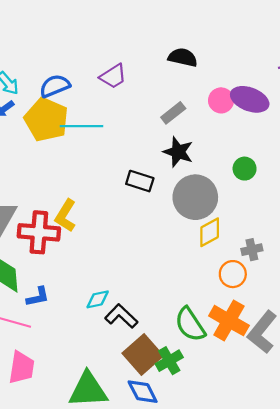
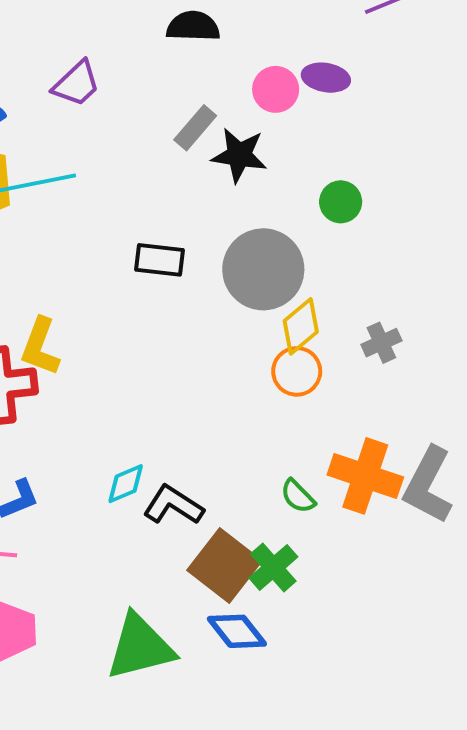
purple ellipse: (250, 99) -> (326, 78), size x0.7
black star: (178, 152) -> (239, 155), moved
orange circle: (233, 274) -> (297, 371), moved
green semicircle: (190, 324) -> (298, 496), size x0.6

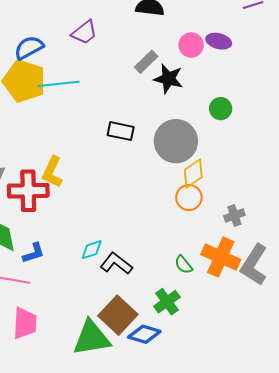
gray cross: (381, 343) -> (234, 216), moved
brown square: (225, 566) -> (118, 315), moved
blue diamond: (237, 631) -> (144, 334), turned -40

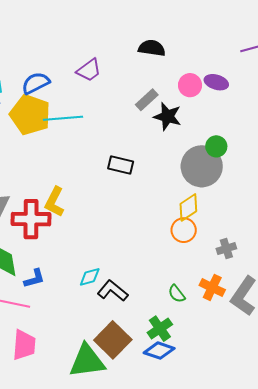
gray circle: (176, 141) -> (202, 166), moved
orange cross: (221, 257) -> (212, 288), size x0.7
blue diamond: (144, 334) -> (159, 351), moved

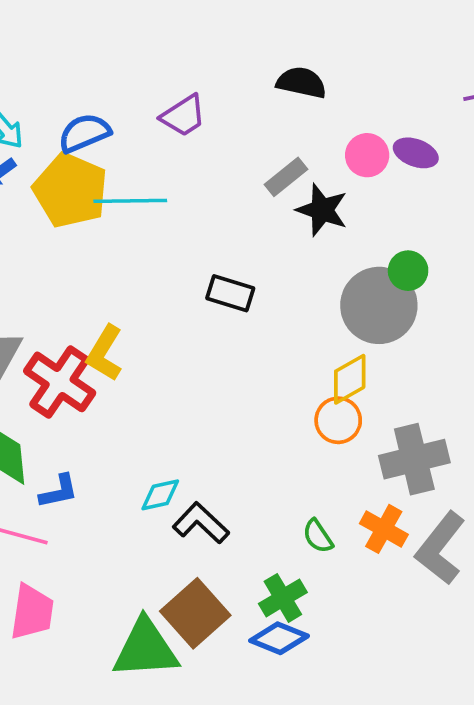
red cross: (31, 219) -> (60, 382), turned 30
gray cross: (226, 249) -> (414, 459), size x1.8

